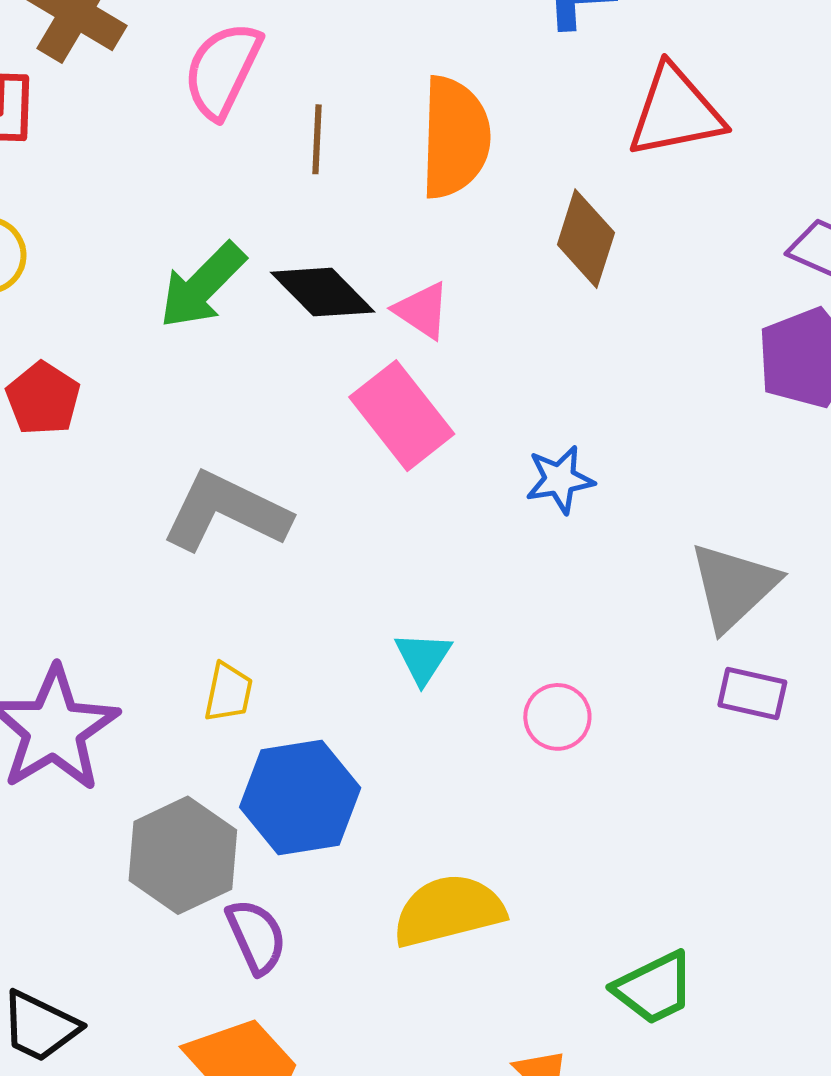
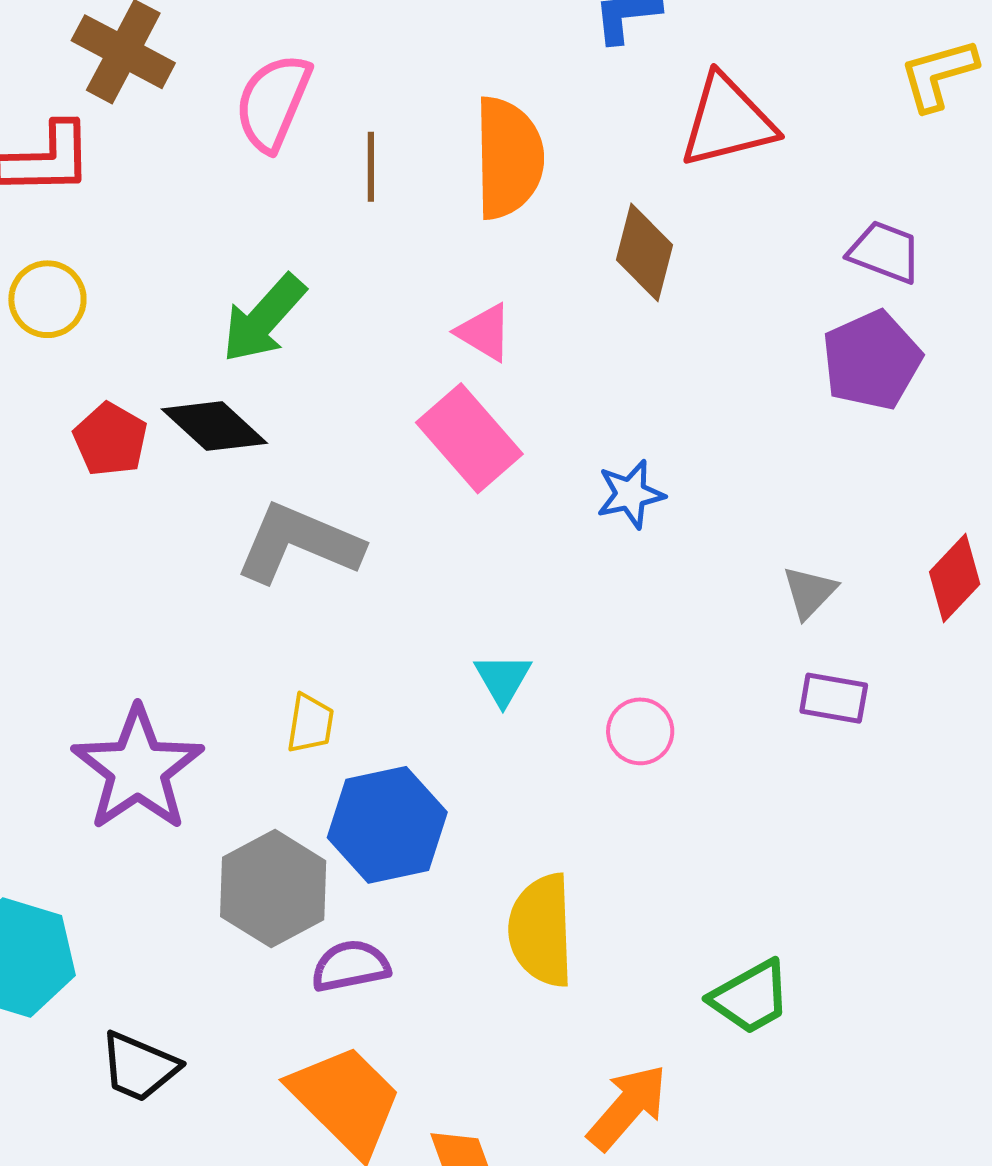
black diamond: (323, 292) -> (214, 426), moved
gray triangle: (733, 586) -> (809, 592), size x0.6
yellow semicircle: (449, 911) -> (541, 930), turned -75
purple semicircle: (256, 936) -> (351, 966), turned -74

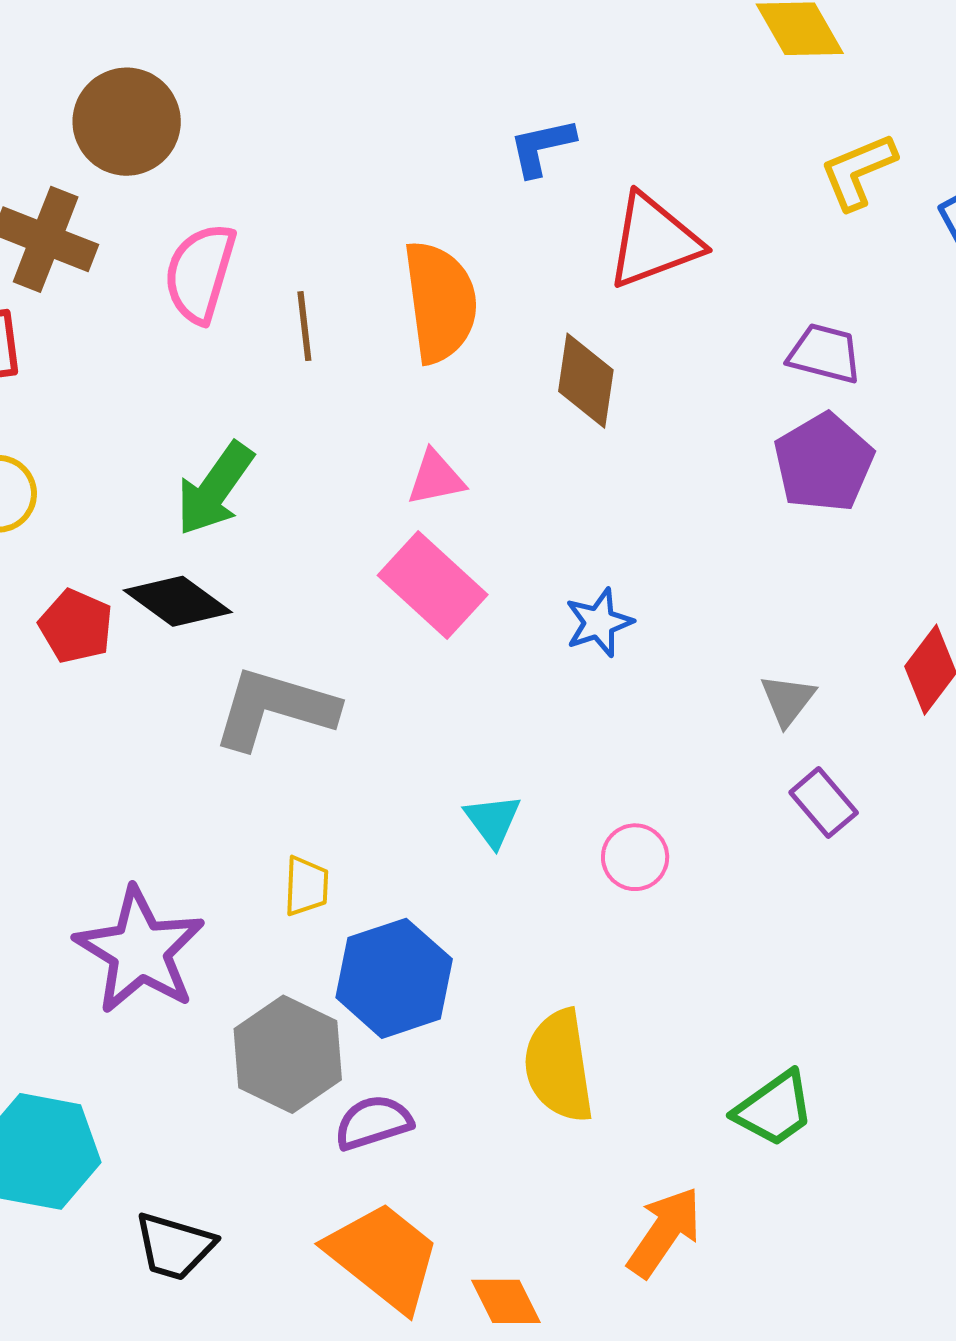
pink triangle: (484, 332) -> (436, 478), turned -36
purple rectangle: (834, 698) -> (824, 803), turned 46

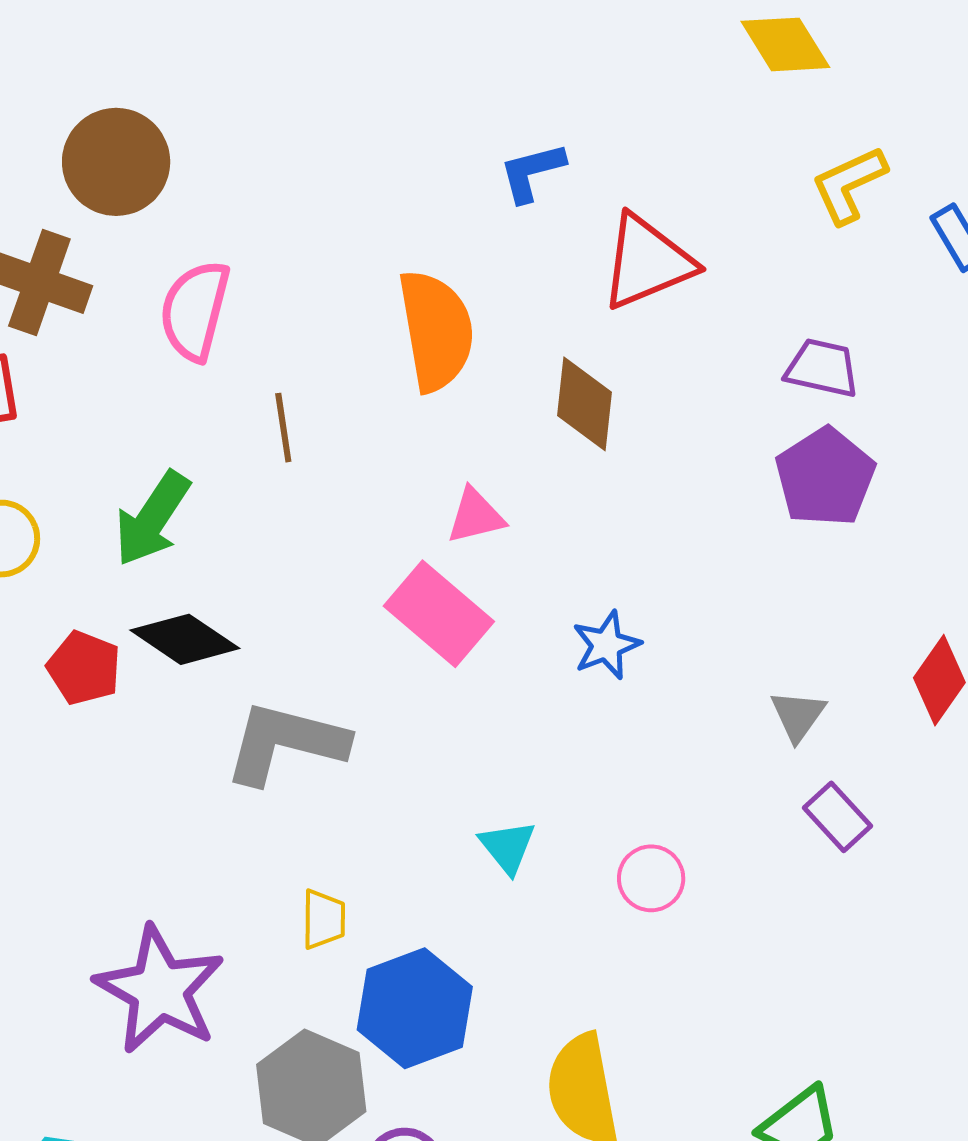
brown line: (304, 326) -> (283, 428), moved
pink triangle: (436, 478) -> (475, 516), moved
green arrow: (215, 489) -> (152, 519), moved

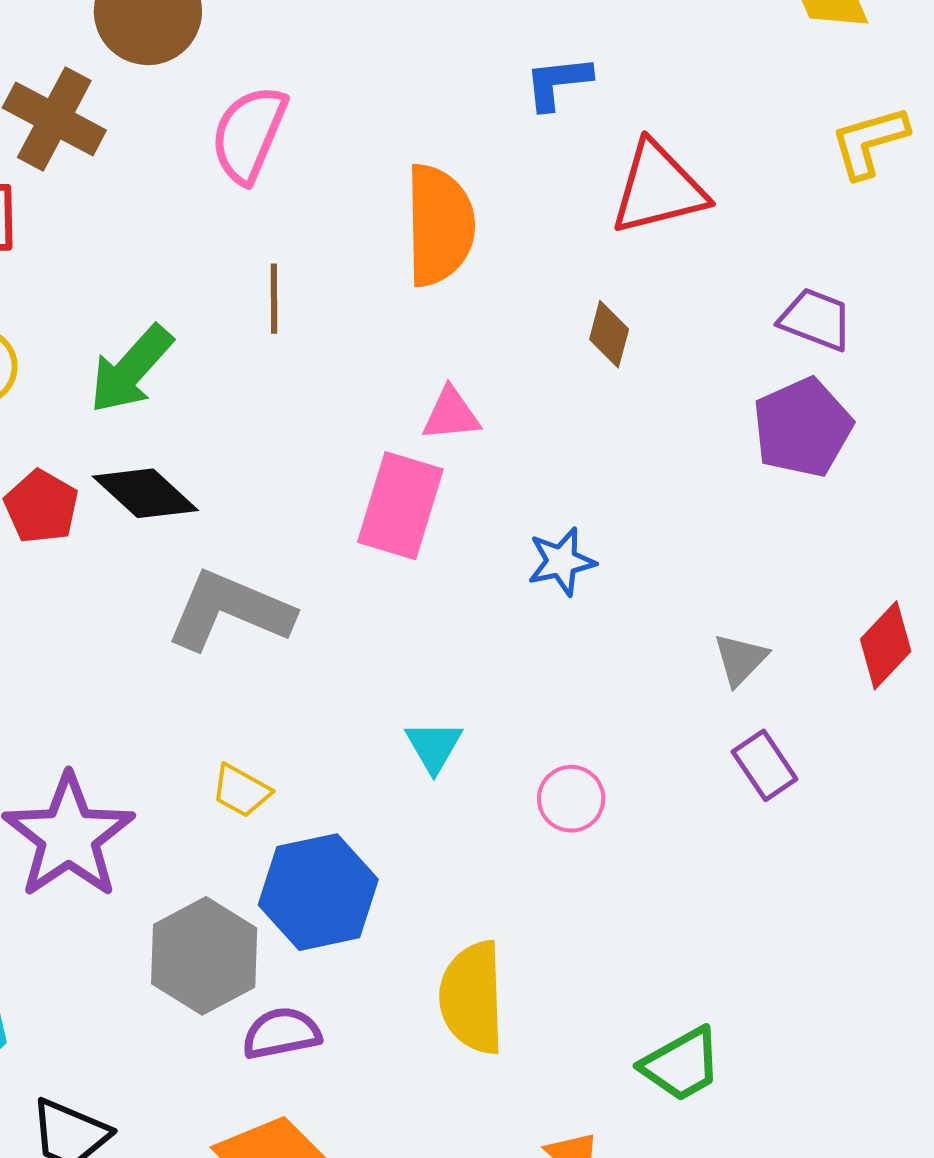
pink semicircle: (195, 310) -> (249, 134), moved
brown diamond: (585, 404) -> (609, 334), moved, size x0.7
pink rectangle: (439, 614) -> (400, 506), turned 58
yellow trapezoid: (324, 919) -> (241, 791), turned 110

